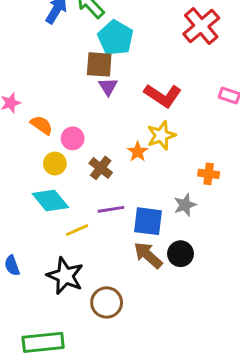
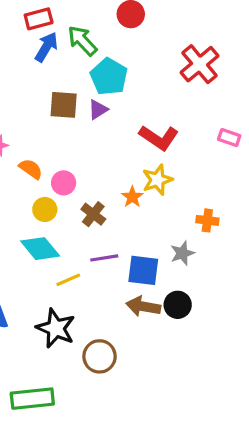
brown square: (99, 64) -> (64, 105), moved
purple triangle: (108, 87) -> (98, 109), moved, turned 30
brown arrow: (148, 255) -> (143, 306), turned -32

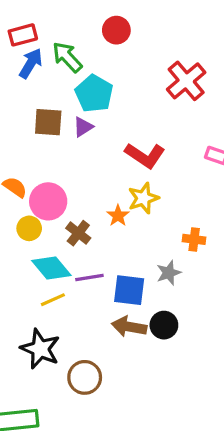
pink circle: (64, 183) -> (48, 201), size x1.5
cyan diamond: (40, 249) -> (51, 268), moved

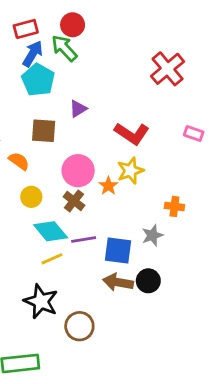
red circle: (116, 30) -> (73, 25), moved
cyan pentagon: (94, 94) -> (38, 80), moved
brown square: (48, 122) -> (44, 131), moved
pink circle: (48, 201) -> (78, 171), moved

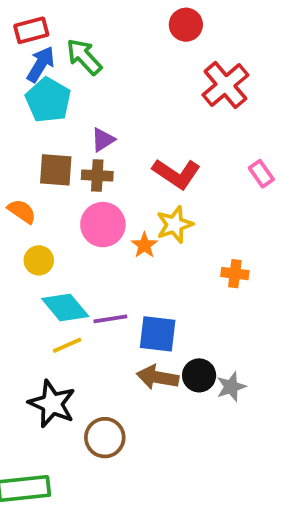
red circle: (73, 25) -> (186, 25), moved
pink rectangle: (194, 134) -> (261, 174), turned 36
brown cross: (74, 201) -> (97, 176), moved, turned -35
gray star: (152, 235) -> (231, 387), moved

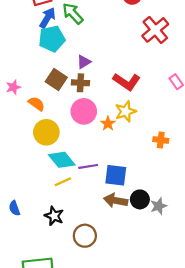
cyan pentagon: (48, 100) -> (52, 39), turned 30
brown square: (56, 170) -> (56, 79), turned 30
yellow circle: (39, 260) -> (46, 132), size x1.5
black star: (52, 404) -> (54, 216), size x0.7

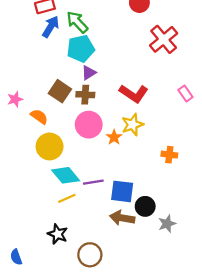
cyan pentagon: (52, 39) -> (81, 49), moved
black circle: (140, 199) -> (145, 206), moved
blue semicircle: (14, 208) -> (16, 257), moved

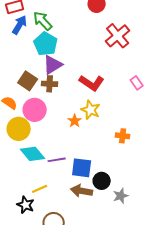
cyan pentagon: (81, 49) -> (46, 44), turned -30
purple triangle: (89, 73) -> (53, 65), size x1.5
pink circle: (89, 125) -> (35, 110), moved
yellow star: (132, 125) -> (91, 110), turned -30
yellow line: (67, 198) -> (40, 189), moved

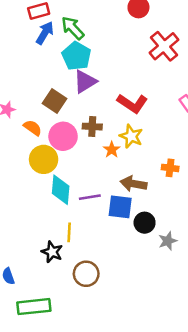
brown cross: (50, 84) -> (92, 127), moved
cyan diamond: (33, 154) -> (61, 190), turned 45
yellow line: (40, 189) -> (69, 232), turned -63
brown arrow: (82, 191) -> (134, 184), moved

